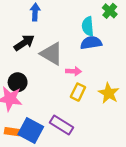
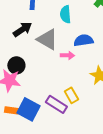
cyan semicircle: (88, 26) -> (65, 14), moved
blue semicircle: (91, 43) -> (83, 40), moved
yellow rectangle: (78, 92) -> (71, 95), moved, turned -56

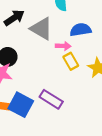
yellow rectangle: (71, 95) -> (71, 61), moved

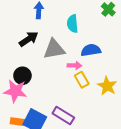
gray triangle: (41, 29) -> (54, 49), turned -40

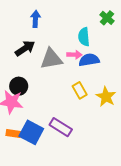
cyan semicircle: (72, 24) -> (84, 37), moved
pink arrow: (75, 66) -> (74, 55), moved

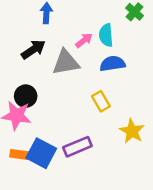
pink arrow: (74, 55) -> (84, 40), moved, turned -40
yellow star: (106, 97) -> (132, 131), moved
purple rectangle: (61, 127) -> (77, 147), turned -55

